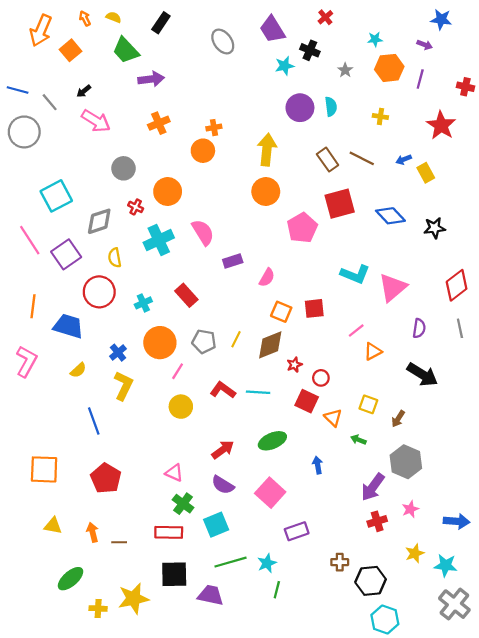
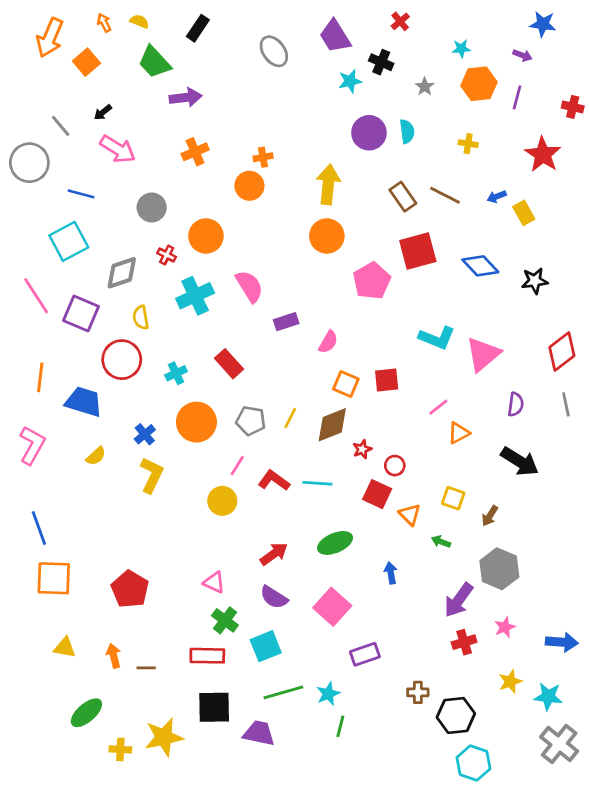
blue line: (18, 90) -> (81, 194), moved
purple square: (66, 254) -> (81, 313), turned -32
pink line: (178, 371) -> (237, 466), moved
blue line: (94, 421) -> (39, 528), moved

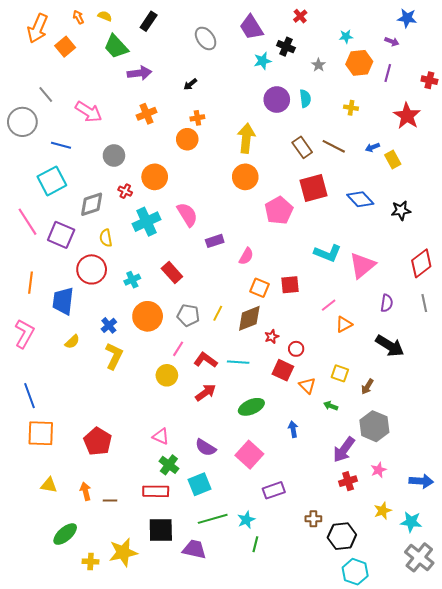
black arrow: (103, 112) -> (190, 84), moved
blue trapezoid: (84, 402) -> (63, 301), turned -100
red arrow: (274, 554) -> (206, 393), moved

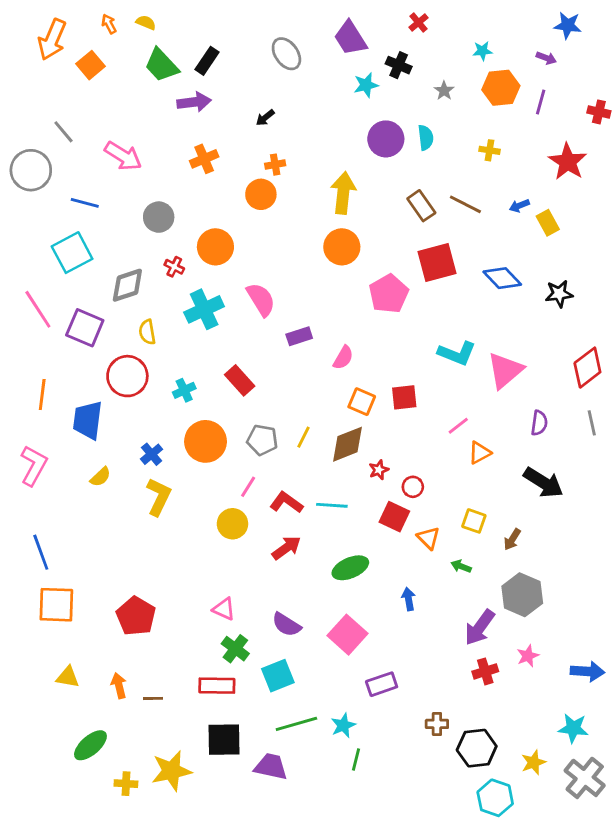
black rectangle: (149, 21) -> (207, 61), moved
yellow star: (383, 511) -> (534, 762), moved

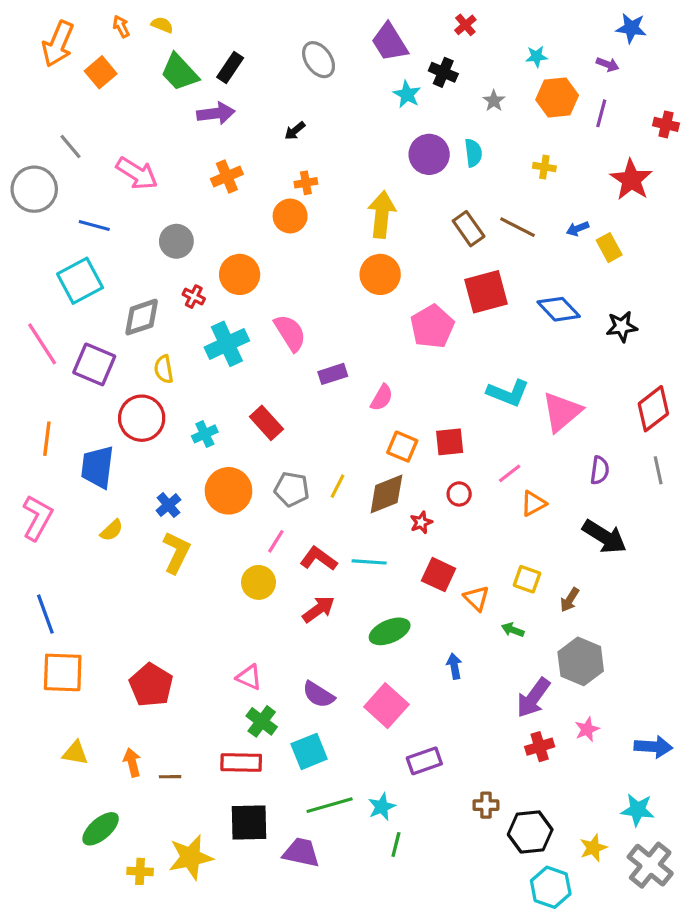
cyan star: (366, 85) -> (407, 94), turned -30
red circle: (413, 487) -> (459, 494), moved

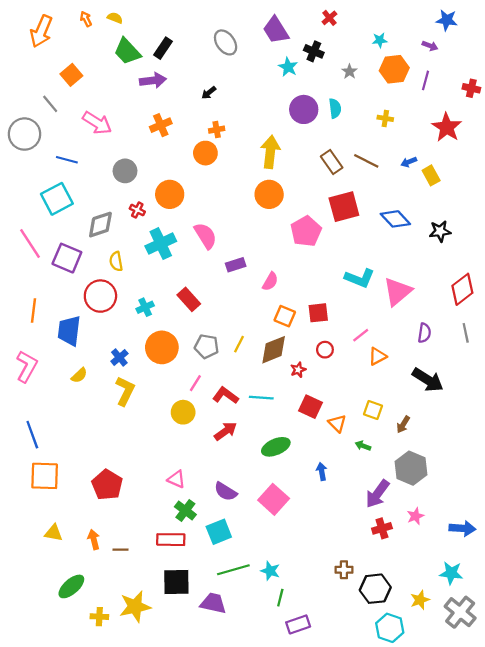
orange square: (101, 72) -> (71, 75), moved
purple rectangle: (424, 761) -> (298, 624), moved
cyan star: (382, 807) -> (270, 571), turned -30

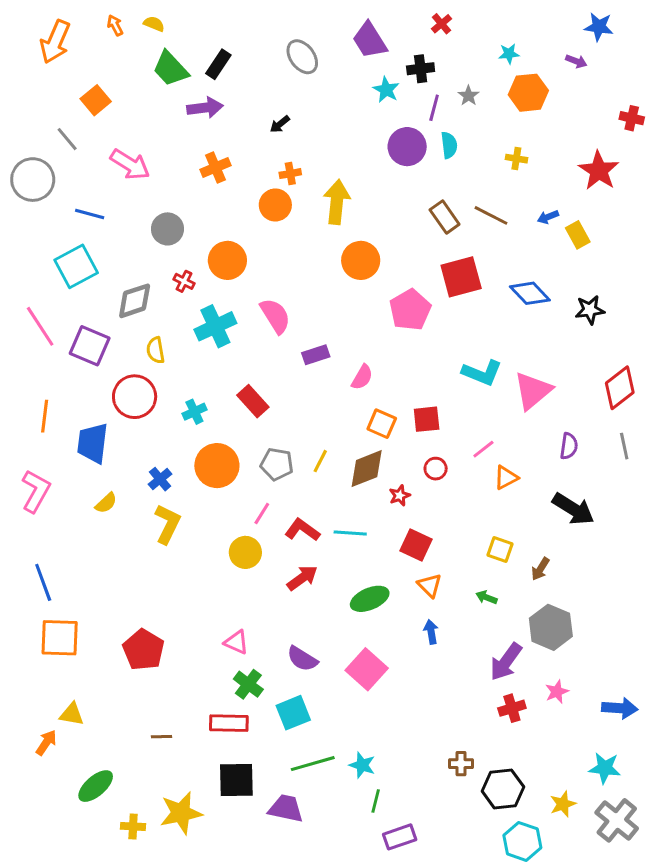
black cross: (314, 51) -> (421, 69), turned -30
purple line: (426, 80) -> (434, 108), moved
yellow arrow: (270, 152) -> (337, 202), moved
orange triangle: (337, 423) -> (430, 585), moved
orange arrow: (94, 540) -> (46, 743), moved, turned 48

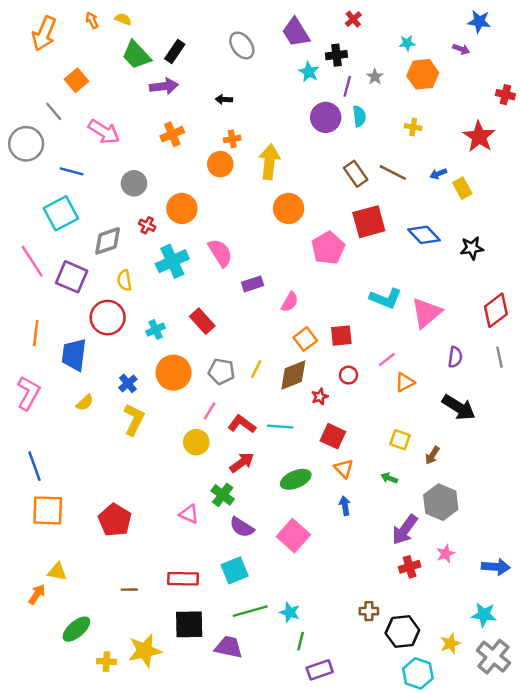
black arrow: (280, 124) -> (224, 99), turned 42
orange square: (382, 424) -> (305, 339), turned 30
green cross: (248, 684) -> (223, 495), moved

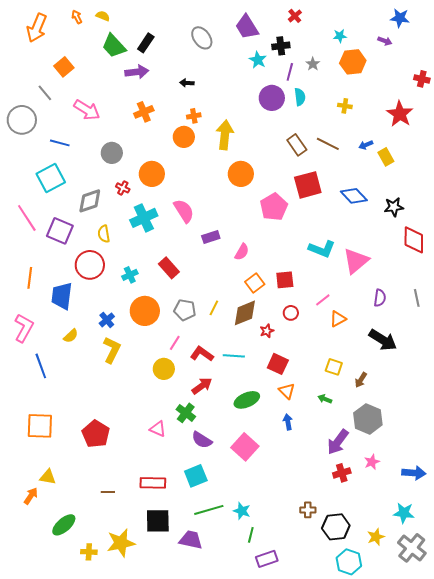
red diamond: (496, 310) -> (414, 240), moved, turned -52
blue line: (34, 466) -> (41, 366), moved

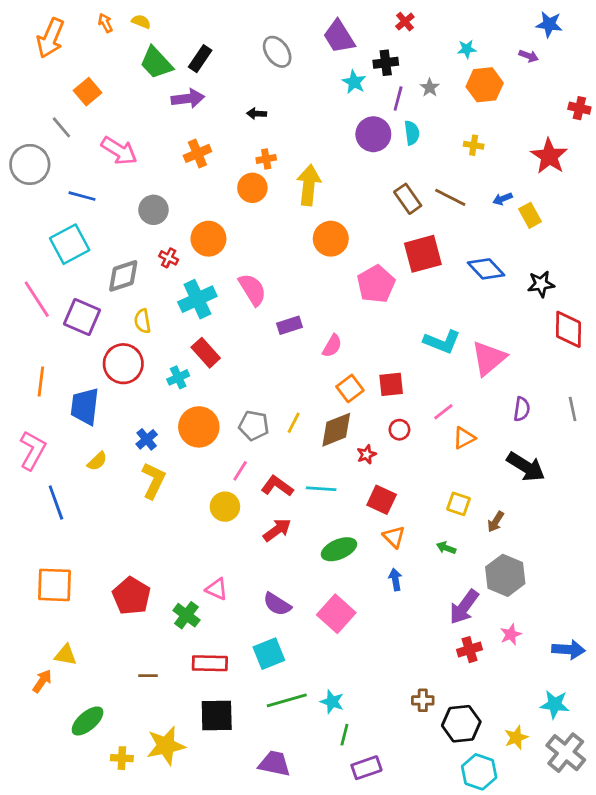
red rectangle: (169, 268) -> (206, 353), moved
green cross: (186, 413) -> (186, 615), moved
purple trapezoid: (191, 540) -> (274, 764), moved

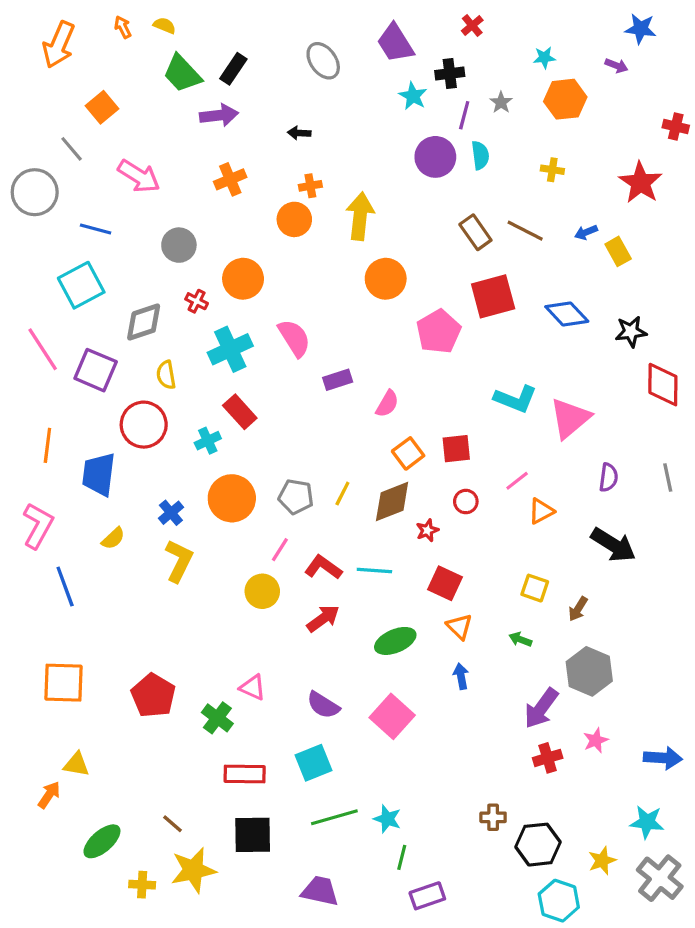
brown line: (148, 676) -> (173, 824), moved, turned 42

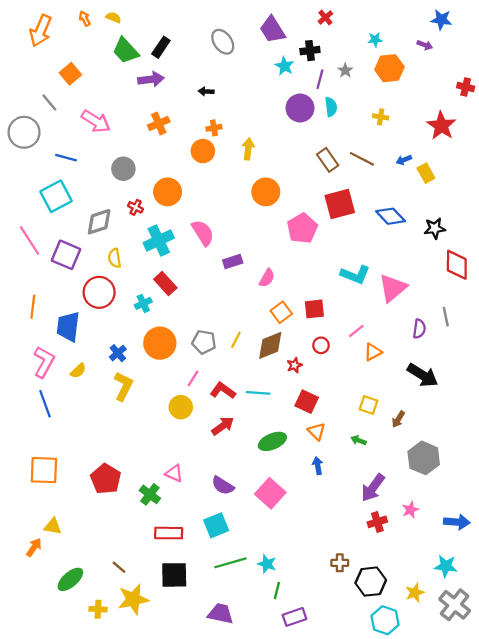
yellow arrow: (360, 216) -> (248, 149), size x0.7
gray line: (668, 477) -> (446, 317), moved
pink L-shape: (38, 526) -> (44, 362), moved
gray hexagon: (589, 671) -> (424, 458), moved

